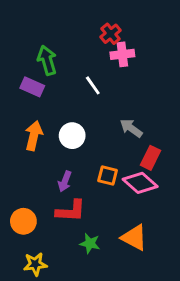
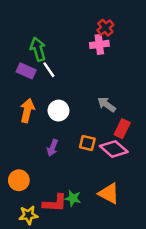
red cross: (111, 34) -> (105, 28), moved
white line: (93, 85) -> (49, 70), moved
red L-shape: (71, 211) -> (55, 203), moved

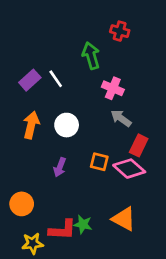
red cross: (105, 28) -> (120, 31), turned -35
pink cross: (99, 44) -> (113, 88), moved, turned 30
green arrow: (38, 49) -> (91, 56), moved
purple rectangle: (26, 71) -> (30, 80), turned -66

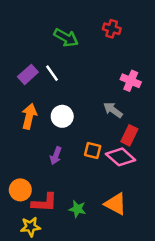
green arrow: (91, 56) -> (66, 38), moved, turned 135
pink cross: (113, 88) -> (131, 81), moved
red L-shape: (62, 230) -> (44, 203), moved

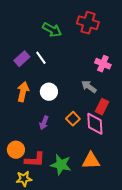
red cross: (112, 29) -> (88, 23), size x1.5
orange square: (93, 151) -> (73, 119), turned 32
pink diamond: (121, 157) -> (95, 124), turned 45
orange triangle: (115, 204) -> (91, 161), turned -30
green star: (77, 209) -> (61, 165), size x1.5

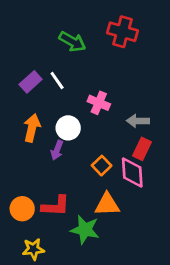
pink cross: (103, 64) -> (99, 103), moved
gray arrow: (89, 87) -> (138, 121), moved, turned -35
purple arrow: (44, 123) -> (57, 150), moved
red L-shape: (35, 160) -> (56, 206), moved
orange triangle: (91, 161) -> (107, 205), moved

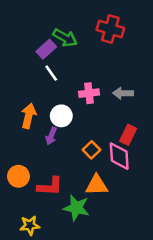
purple rectangle: (31, 82) -> (46, 49), moved
pink cross: (99, 103) -> (89, 93), turned -30
gray arrow: (138, 121) -> (123, 93), moved
orange circle: (22, 209) -> (18, 176), moved

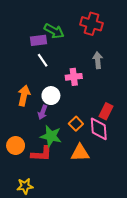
purple rectangle: (46, 49) -> (38, 40), turned 35
gray arrow: (123, 93) -> (98, 60), moved, turned 84
green star: (76, 208) -> (51, 136), moved

